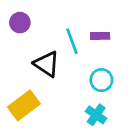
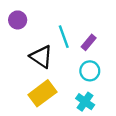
purple rectangle: (100, 36) -> (89, 42), moved, turned -49
yellow rectangle: (24, 105) -> (42, 93), moved

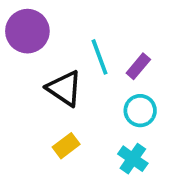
purple circle: (18, 20) -> (27, 31), size x1.5
yellow rectangle: (42, 93) -> (66, 146), size x0.6

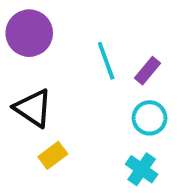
black triangle: (64, 88) -> (33, 108), moved
yellow rectangle: (66, 146) -> (53, 155), moved

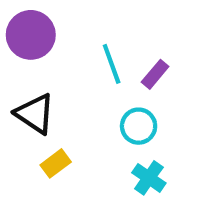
cyan circle: (150, 118) -> (139, 126), moved

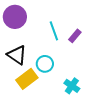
cyan circle: (139, 126) -> (45, 64), moved
yellow rectangle: (56, 163) -> (27, 79), size x1.5

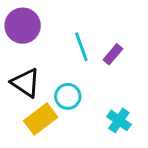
cyan cross: (72, 86) -> (119, 120), moved

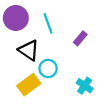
cyan line: (81, 47) -> (48, 23), moved
black triangle: (26, 83) -> (29, 50), moved

